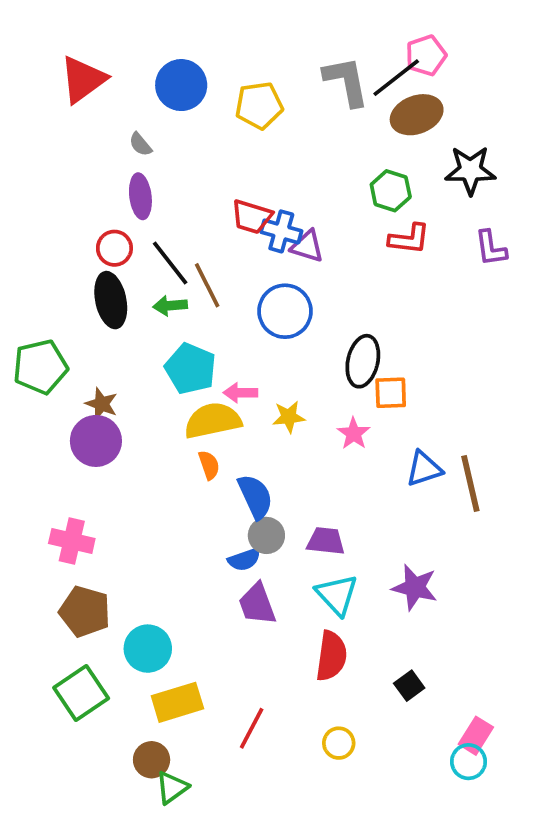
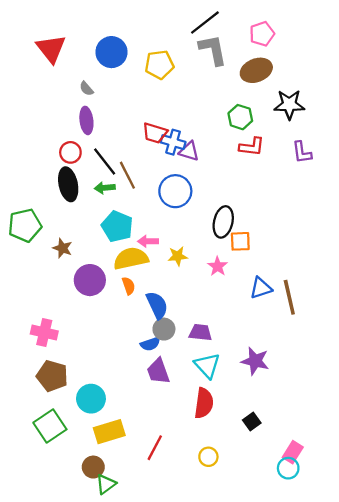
black line: (396, 78) -> (205, 22), moved
red triangle: (83, 79) -> (51, 49), turned -32
purple circle: (96, 441) -> (90, 280), moved

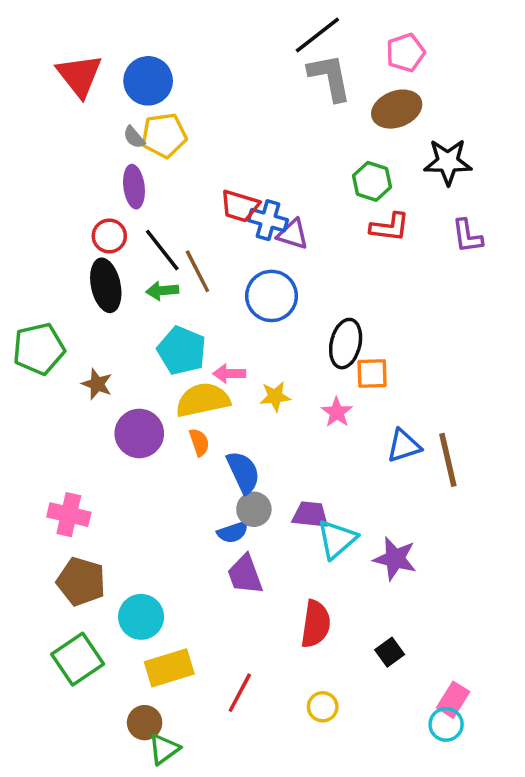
blue circle: (111, 52) -> (148, 81), moved
yellow pentagon: (159, 65) -> (164, 135), moved
cyan triangle: (207, 366) -> (337, 539), moved, turned 32

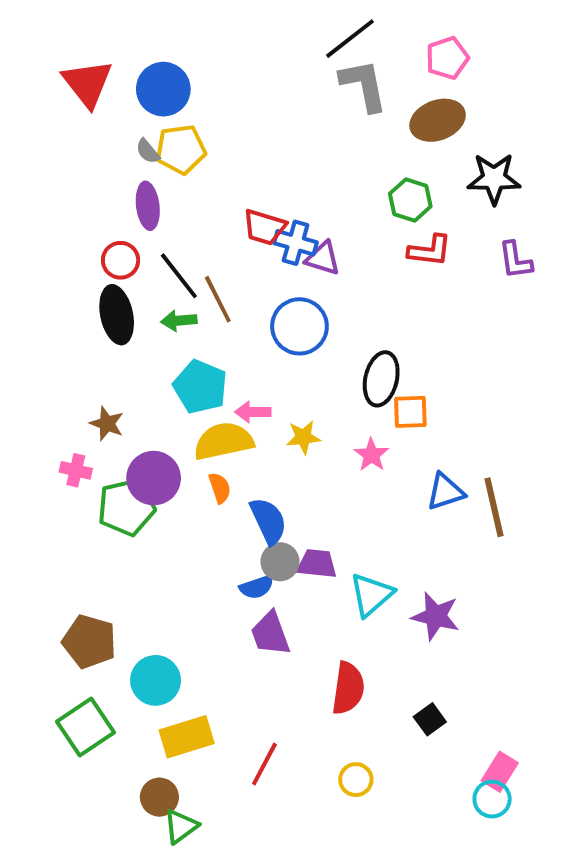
green pentagon: (39, 349) -> (126, 507), moved
pink cross: (69, 515) -> (76, 470), moved, size x0.7
purple trapezoid: (310, 515) -> (317, 564), moved

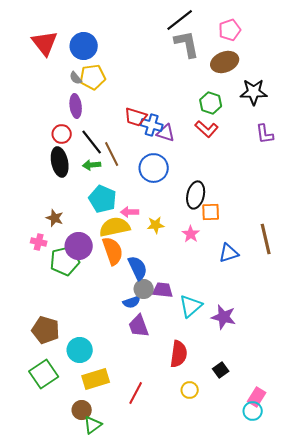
red L-shape: (430, 251) -> (207, 129), moved, turned 35
orange semicircle: (220, 488) -> (113, 251), size x1.8
brown line: (494, 507) -> (266, 239), moved
yellow circle: (356, 780) -> (190, 390), moved

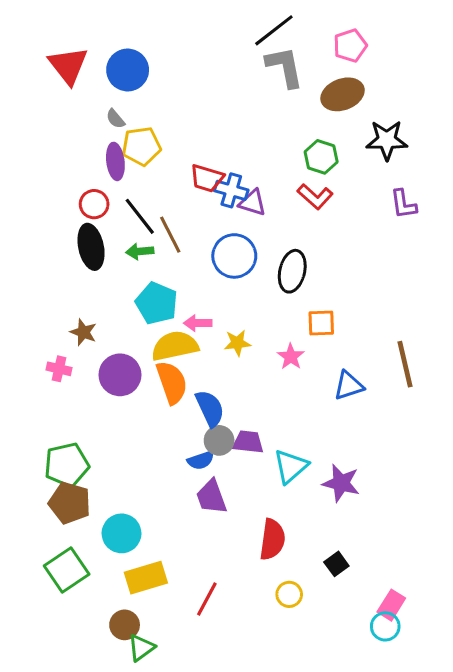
yellow pentagon: (93, 77) -> (141, 146), moved
black ellipse: (196, 195) -> (292, 271), moved
green pentagon: (65, 261) -> (67, 465), moved

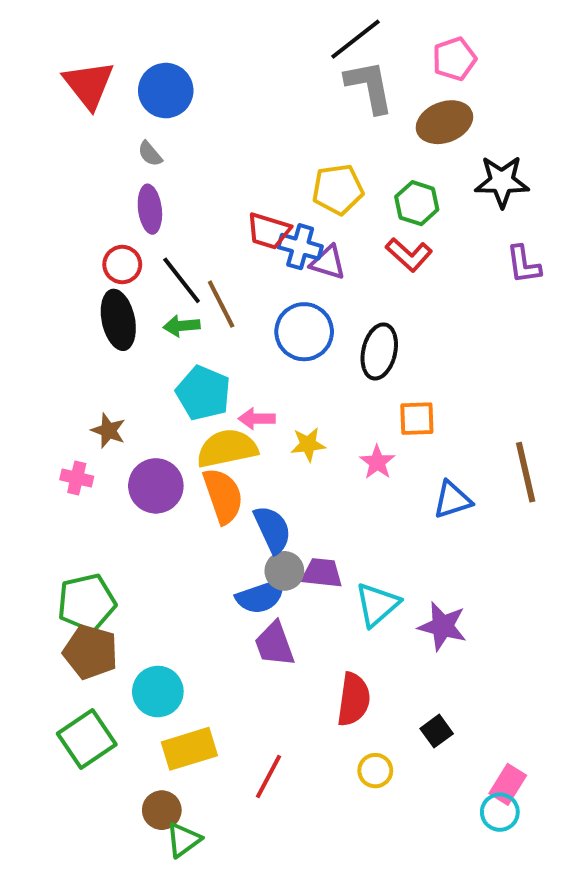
yellow pentagon: (141, 146) -> (338, 189), moved
blue semicircle: (201, 460) -> (261, 597), size x1.4

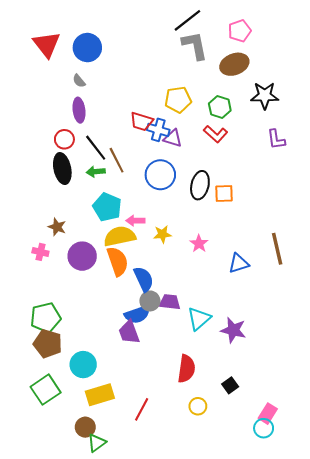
orange square: (417, 419) -> (224, 194), moved
purple trapezoid: (274, 644) -> (129, 332), moved

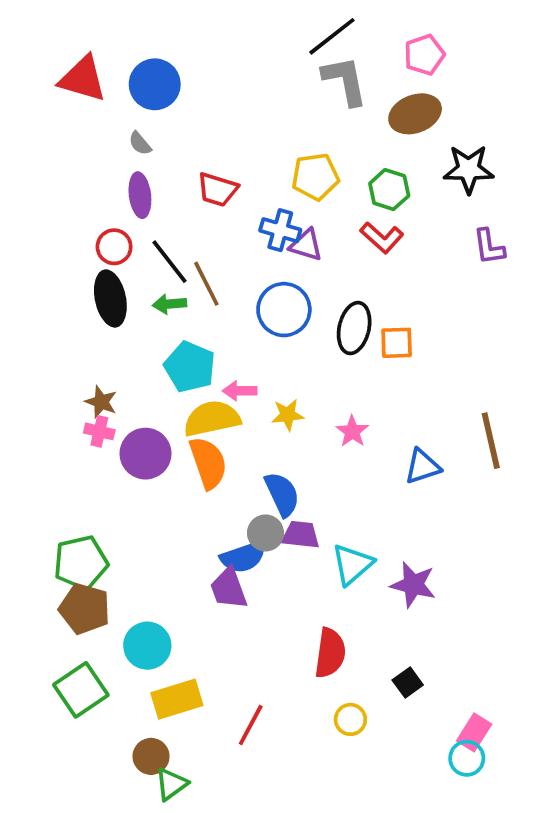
red triangle: (47, 44) -> (83, 79), turned -36
red trapezoid: (142, 122) -> (217, 190), moved
pink cross: (40, 252) -> (99, 431), moved
blue semicircle: (144, 279) -> (282, 494), moved

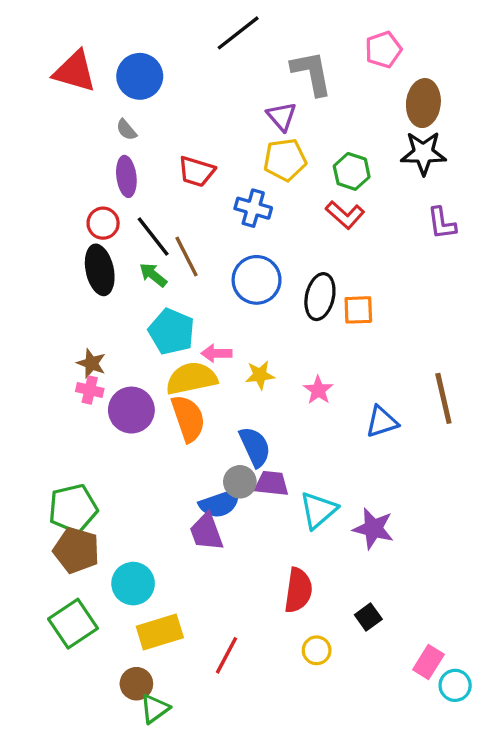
black line: (332, 36) -> (238, 33), moved
brown ellipse: (415, 114) -> (423, 103), moved, turned -63
purple triangle: (306, 245) -> (282, 116), moved, turned 32
green arrow: (169, 304) -> (153, 275), turned 44
cyan circle: (467, 758) -> (455, 685), moved

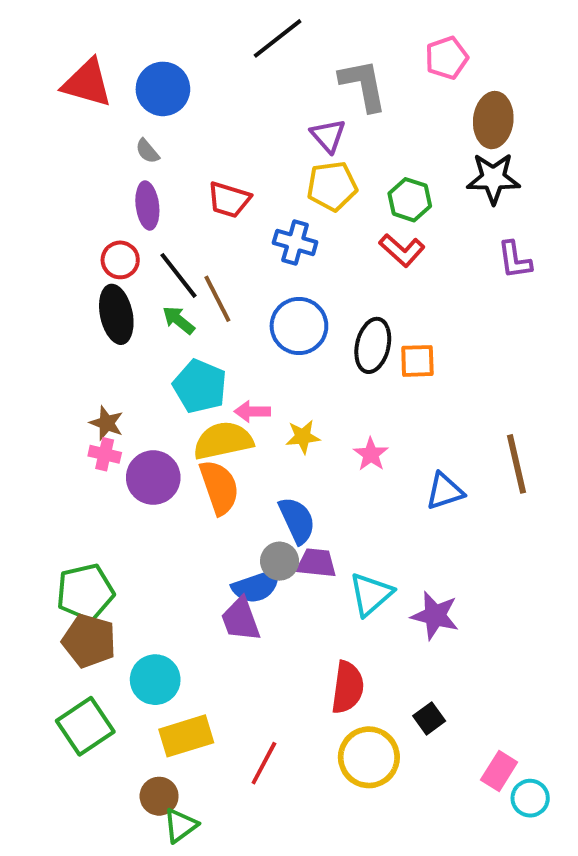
yellow circle: (317, 650) -> (369, 757), size x1.8

